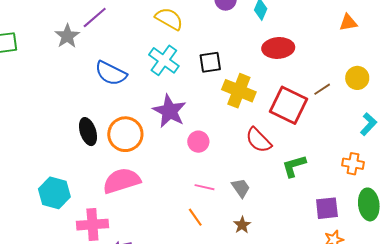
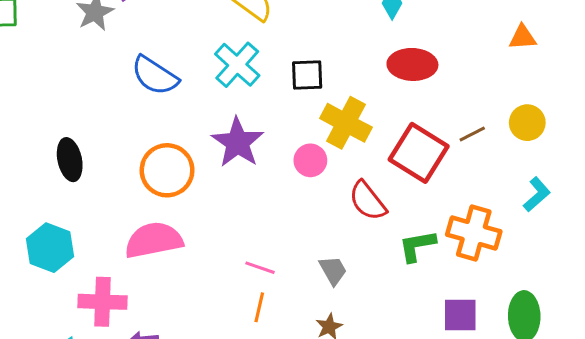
black ellipse: (88, 132) -> (70, 160), moved
pink circle: (198, 142) -> (310, 160), moved
orange cross: (353, 164) -> (474, 233), moved, size x1.6
pink line: (205, 187) -> (260, 268), moved
orange line: (195, 217) -> (259, 307), turned 42

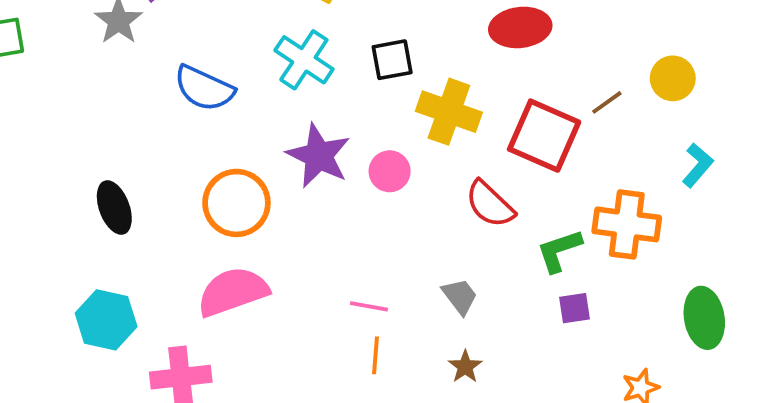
pink circle: (310, 160) -> (390, 171), moved
purple square: (460, 315) -> (574, 308), moved, size x0.7

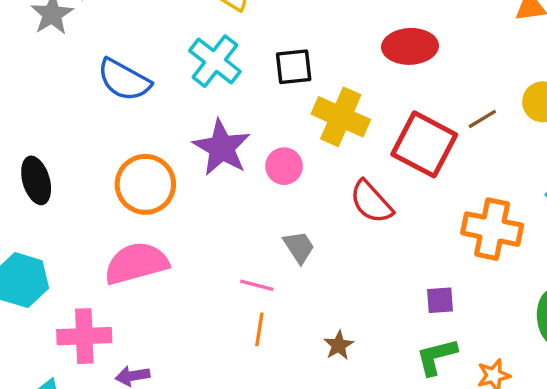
green L-shape: (559, 251) -> (436, 357), moved
gray trapezoid: (460, 296) -> (299, 247), moved

